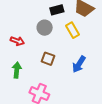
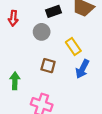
yellow rectangle: (73, 30) -> (73, 46), moved
red arrow: (17, 41) -> (13, 18), moved, turned 80

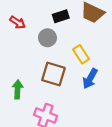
red arrow: (13, 18) -> (18, 22), turned -64
brown square: (48, 66) -> (53, 74), size x1.5

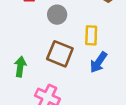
yellow rectangle: (81, 54) -> (91, 35), turned 30

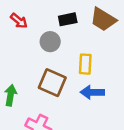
blue arrow: (99, 62) -> (92, 92), turned 55

